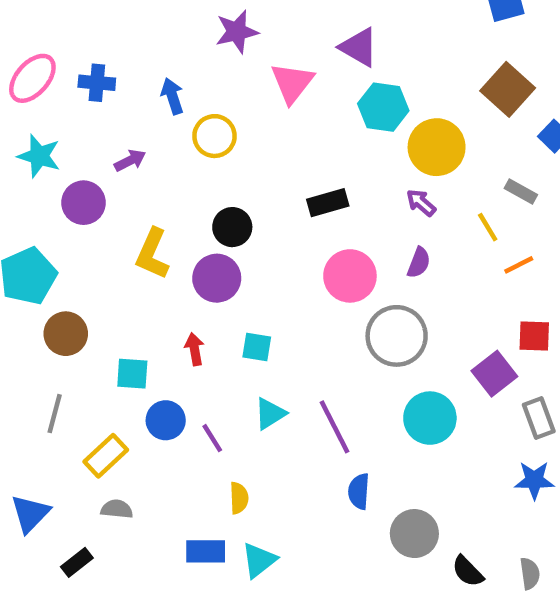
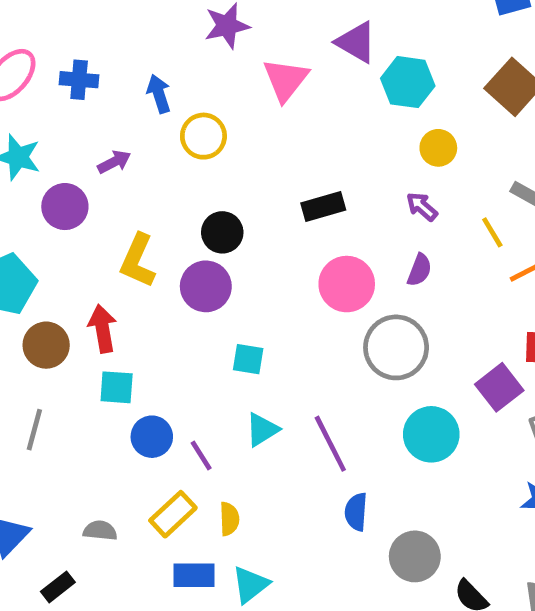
cyan hexagon: (383, 107) -> (408, 82), moved
yellow circle: (437, 147) -> (438, 148), size x0.6
red arrow: (195, 349) -> (102, 329), moved, size x1.4
yellow rectangle: (106, 456) -> (173, 514), moved

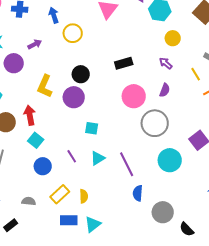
cyan square: (117, 387) -> (36, 140), turned 35
blue circle: (152, 437) -> (43, 166), moved
purple line: (201, 455) -> (72, 156), moved

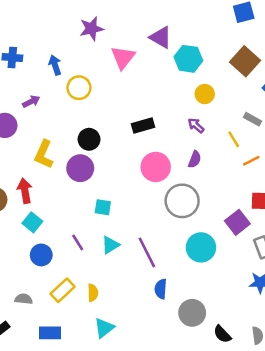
blue rectangle: (69, 220) -> (50, 333), moved

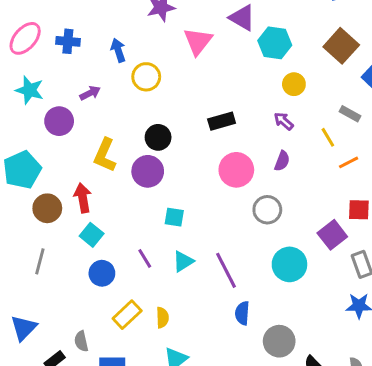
gray circle: (182, 201) -> (267, 210), size x0.7
gray semicircle: (24, 299) -> (81, 341), moved, turned -108

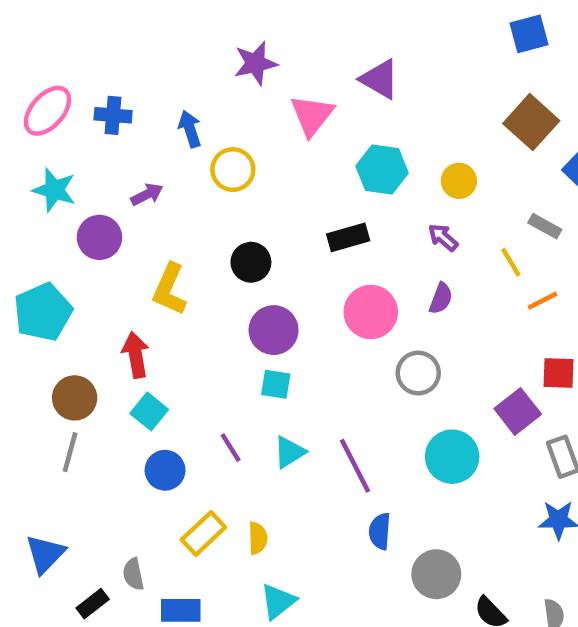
cyan hexagon: (275, 43) -> (382, 170), moved
purple circle: (148, 171) -> (274, 330), moved
brown circle: (47, 208) -> (75, 398), moved

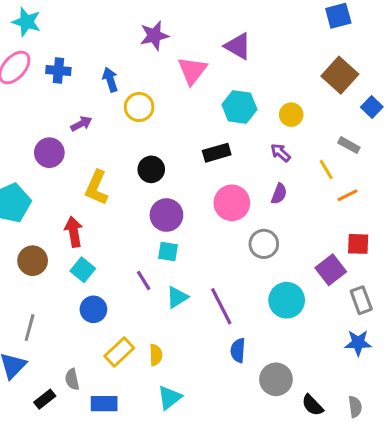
cyan star: (54, 190) -> (26, 22), moved
purple line: (231, 448) -> (144, 280), moved
gray line: (70, 452) -> (30, 328), moved

